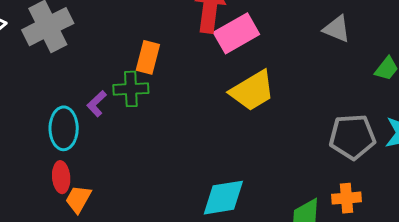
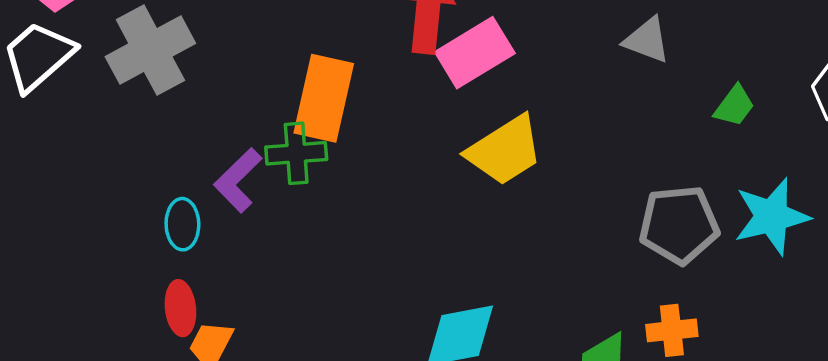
orange rectangle: (148, 57) -> (324, 98), size x1.5
purple L-shape: (97, 104) -> (238, 180), size x1.4
cyan ellipse: (64, 128) -> (182, 224), size x0.7

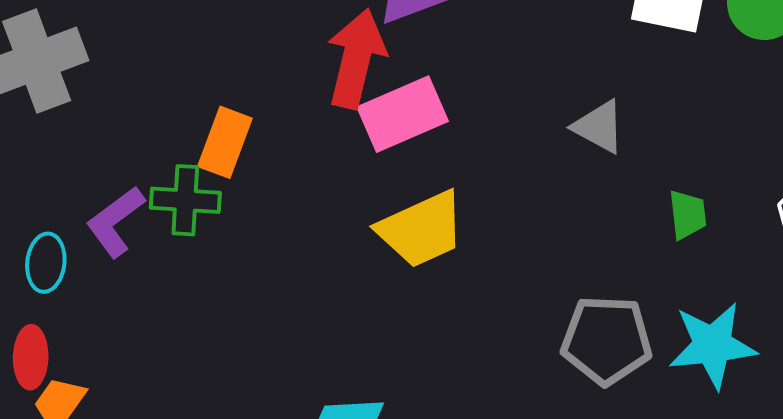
orange rectangle: (324, 98) -> (225, 142), size x0.7
green trapezoid: (734, 106) -> (688, 215), turned -51

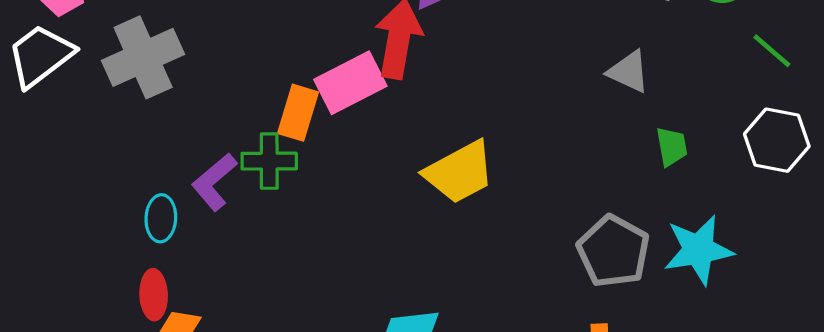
pink rectangle: (403, 114) -> (350, 83), moved
gray triangle: (599, 127) -> (629, 72), moved
gray pentagon: (607, 340) -> (613, 251), turned 30

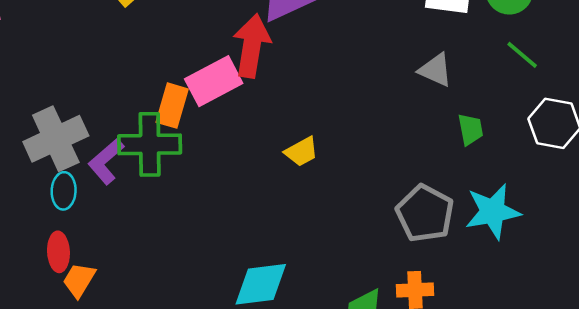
green line: (772, 51) -> (522, 55), moved
gray cross: (143, 57) -> (56, 139), moved
green cross: (269, 161) -> (150, 144), size x1.4
yellow trapezoid: (460, 172) -> (301, 152), size x0.6

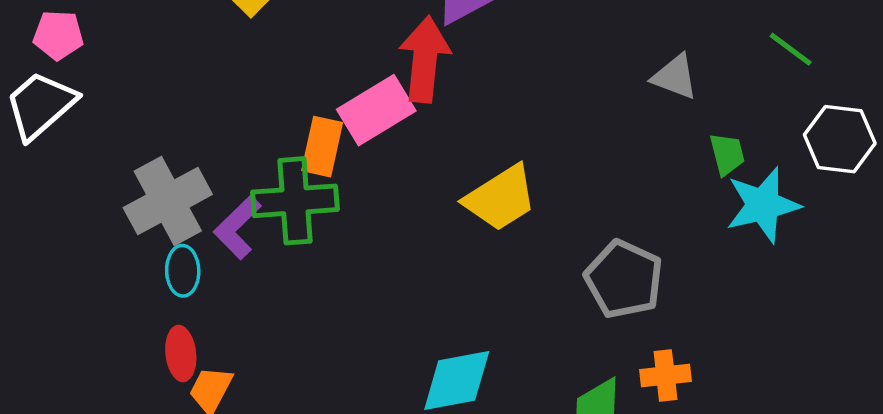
yellow trapezoid: (301, 152) -> (501, 198), size x1.6
cyan star: (493, 212) -> (763, 205), moved
gray pentagon: (425, 213) -> (624, 279), moved

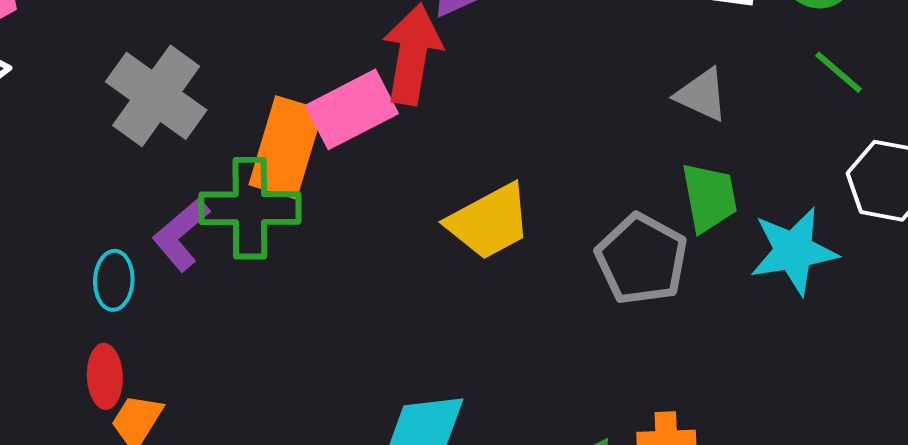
orange rectangle: (322, 147) -> (286, 147), size x1.4
green trapezoid: (727, 154) -> (709, 197), moved, size x1.4
gray cross: (168, 201) -> (156, 96), moved, turned -30
gray pentagon: (624, 279) -> (642, 259), moved

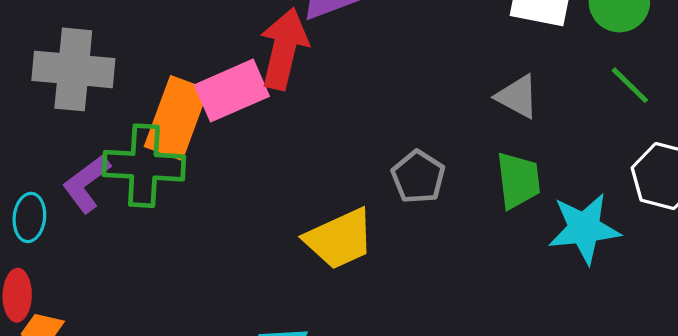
gray cross: (156, 96) -> (73, 69), turned -34
yellow trapezoid: (489, 222) -> (339, 239), moved
gray pentagon: (642, 259) -> (418, 177), moved, size x0.7

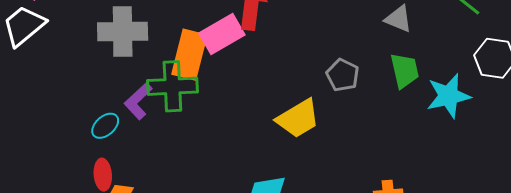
cyan ellipse: (29, 217) -> (105, 126), turned 48

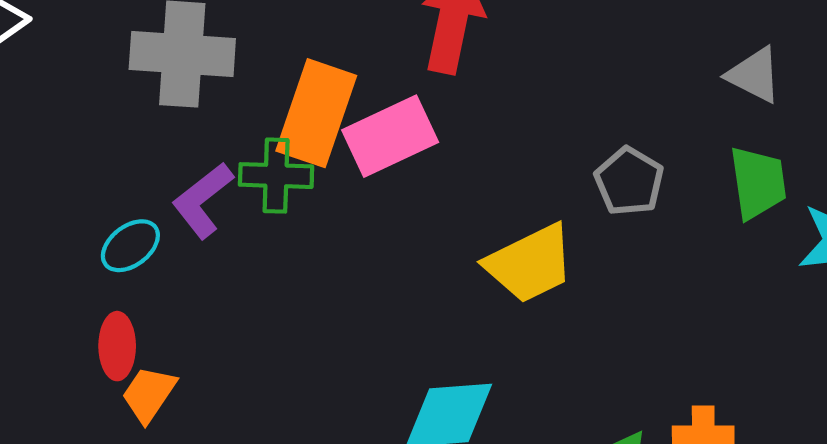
pink rectangle: (222, 34) -> (390, 136), moved
green cross: (172, 86) -> (276, 176), size x0.7

